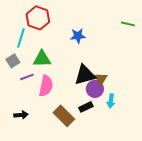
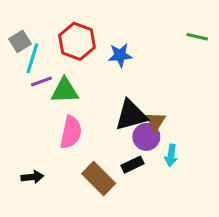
red hexagon: (38, 18) -> (77, 41), moved
gray square: (13, 61) -> (20, 41), moved
purple line: (27, 77) -> (42, 81), moved

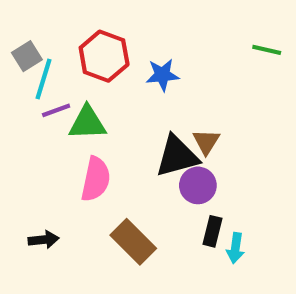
brown triangle: (156, 121) -> (206, 142), moved
cyan arrow: (171, 155) -> (235, 248), moved
black rectangle: (132, 165) -> (212, 231), moved, turned -50

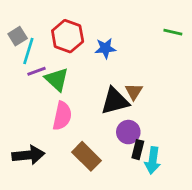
green triangle: (87, 123) -> (57, 79), turned 45
purple circle: (198, 185) -> (128, 132), moved
black arrow: (44, 240) -> (28, 155), size x1.6
cyan arrow: (235, 248) -> (153, 160), size x1.4

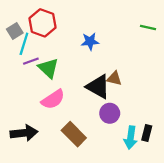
red hexagon: (68, 36) -> (43, 23), moved
brown triangle: (134, 92) -> (114, 79), turned -49
black triangle: (115, 101) -> (98, 87), turned 44
pink semicircle: (62, 116) -> (53, 99), turned 45
black rectangle: (138, 150) -> (147, 133), moved

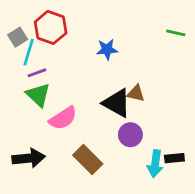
green triangle: (48, 68) -> (38, 95), moved
black rectangle: (147, 133) -> (174, 158), turned 70

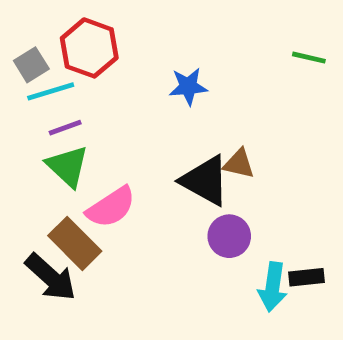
cyan line: (29, 52) -> (51, 91), turned 56
black arrow: (29, 158) -> (51, 277), turned 48
brown rectangle: (88, 159) -> (75, 243), moved

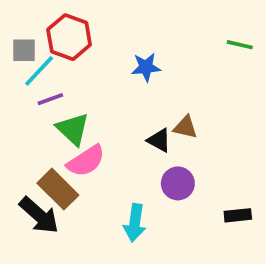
gray square: (31, 65) -> (24, 50), turned 32
cyan line: (51, 91) -> (39, 71), turned -30
green triangle: (68, 166) -> (73, 129), moved
black triangle: (205, 181) -> (159, 140), size x0.6
cyan arrow: (273, 287) -> (135, 223), moved

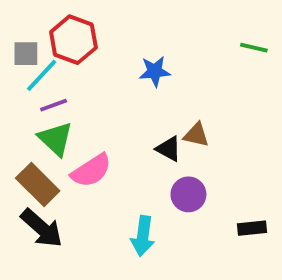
green triangle: (73, 129) -> (56, 139), moved
brown rectangle: (58, 189) -> (38, 184), moved

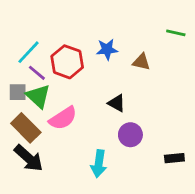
red hexagon: (73, 40) -> (67, 62), moved
gray square: (26, 54) -> (18, 92), moved
purple line: (54, 105) -> (37, 73), turned 60
brown triangle: (196, 135) -> (141, 62), moved

